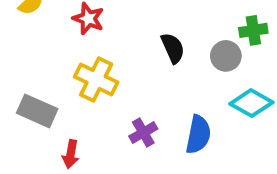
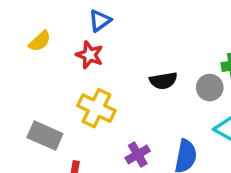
black semicircle: (173, 48) -> (163, 81), turned 104

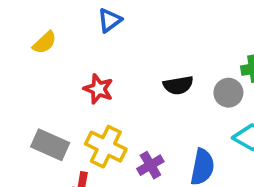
red star: (90, 55) -> (98, 89), moved
yellow cross: (96, 108) -> (106, 147), moved

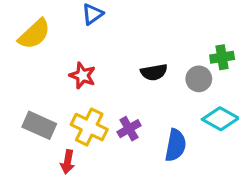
yellow semicircle: (45, 43) -> (34, 34), size x1.5
purple cross: (150, 165) -> (129, 129), moved

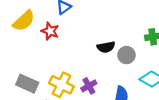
red star: (83, 76) -> (50, 31), moved
gray circle: (199, 79) -> (126, 55), moved

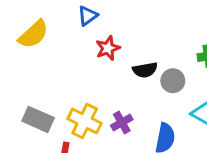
red star: (50, 31) -> (108, 48), moved, turned 30

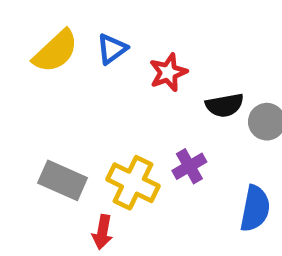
blue triangle: (88, 16) -> (112, 49), moved
purple cross: (122, 123) -> (189, 166), moved

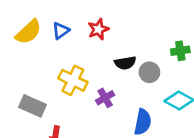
red star: (168, 72) -> (98, 29), moved
yellow cross: (133, 183) -> (73, 80), moved

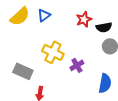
red star: (98, 29) -> (84, 19), moved
black semicircle: (125, 63) -> (104, 27), moved

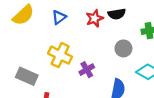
blue triangle: (44, 15) -> (59, 17), moved
black semicircle: (104, 27) -> (117, 14), moved

